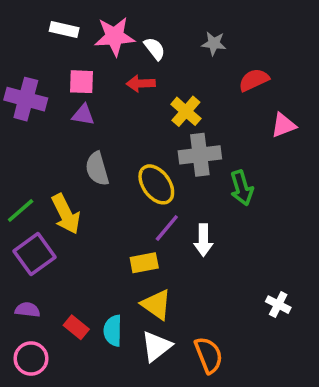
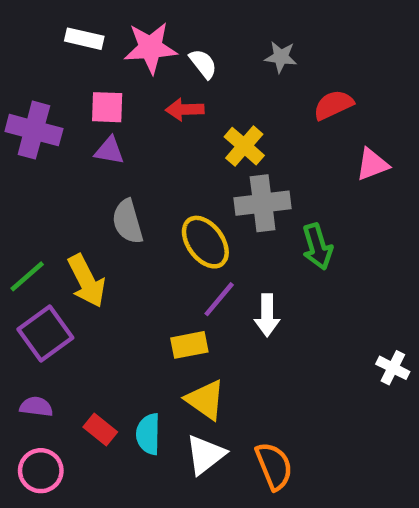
white cross: (278, 305) -> (393, 368), moved

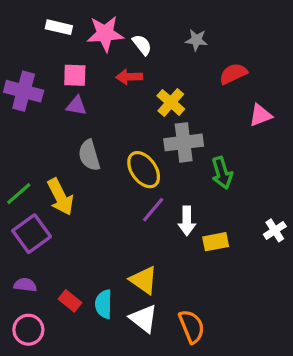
yellow rectangle: (189, 345) -> (216, 242), moved
white cross: (393, 368) -> (275, 230), moved, turned 30
white triangle: (205, 455) -> (144, 318), turned -44

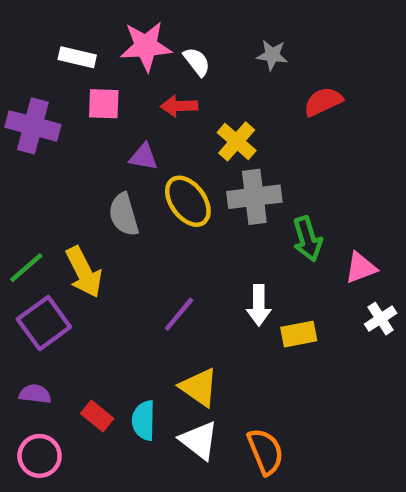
white rectangle: (59, 27) -> (77, 57), moved
purple triangle: (76, 106) -> (144, 157), moved
pink triangle: (260, 115) -> (361, 268), moved
yellow ellipse: (144, 170) -> (188, 201), moved
purple line: (153, 210) -> (179, 314), moved

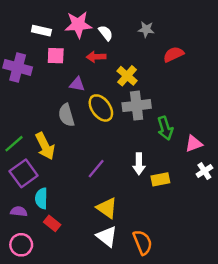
cyan semicircle: (144, 420) -> (41, 198), moved

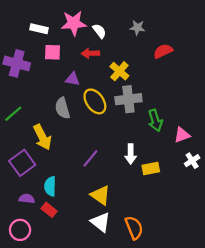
green line: (14, 144) -> (13, 114), moved
cyan semicircle: (41, 198) -> (50, 186), moved
purple semicircle: (19, 211) -> (27, 199), moved

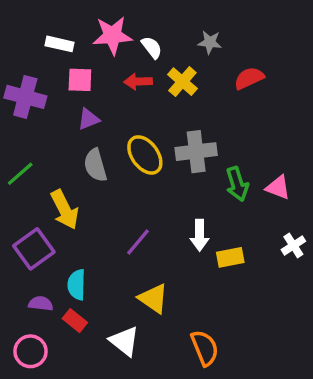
yellow cross: (119, 71) -> (182, 82), moved
purple triangle: (73, 79) -> (89, 119), moved, turned -32
pink triangle: (182, 135) -> (278, 187), moved, turned 42
white triangle: (100, 222) -> (124, 341), moved

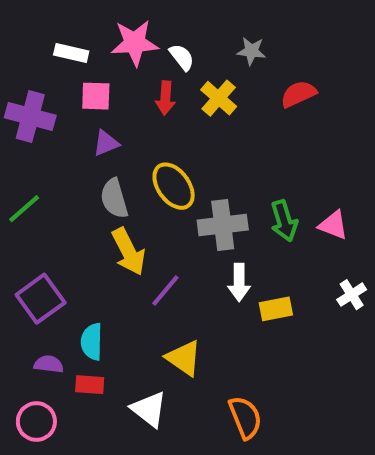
red arrow: (138, 82) -> (165, 98), turned -84
gray cross: (196, 152) -> (223, 225), moved
yellow arrow: (65, 210) -> (129, 252), moved
red rectangle: (75, 321) -> (90, 385), turned -35

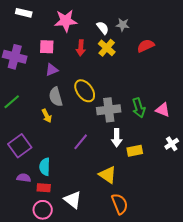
white rectangle: (71, 53) -> (24, 13), moved
white semicircle: (182, 57) -> (103, 28), moved
yellow arrow: (129, 252) -> (47, 116), moved, size x0.6
yellow triangle: (184, 358) -> (108, 175), moved
pink circle: (36, 422) -> (43, 210), moved

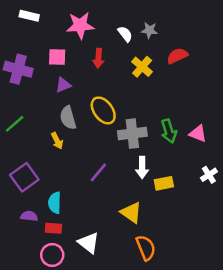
yellow cross: (107, 48) -> (142, 67), moved

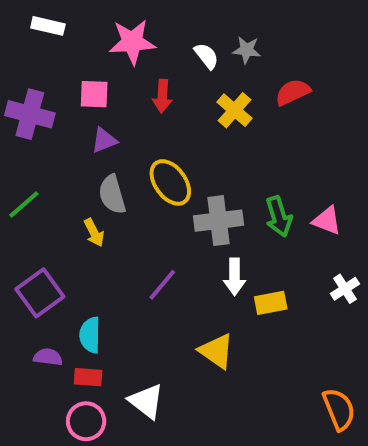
orange semicircle: (146, 248) -> (339, 409), moved

